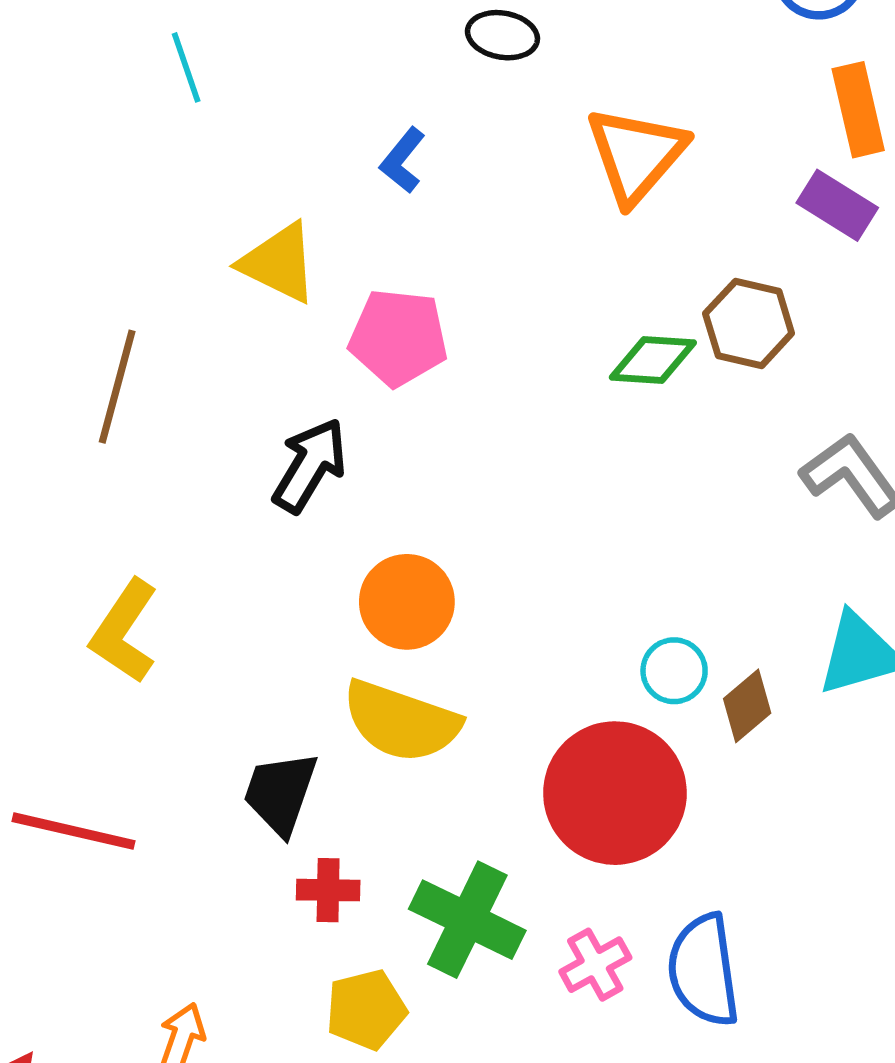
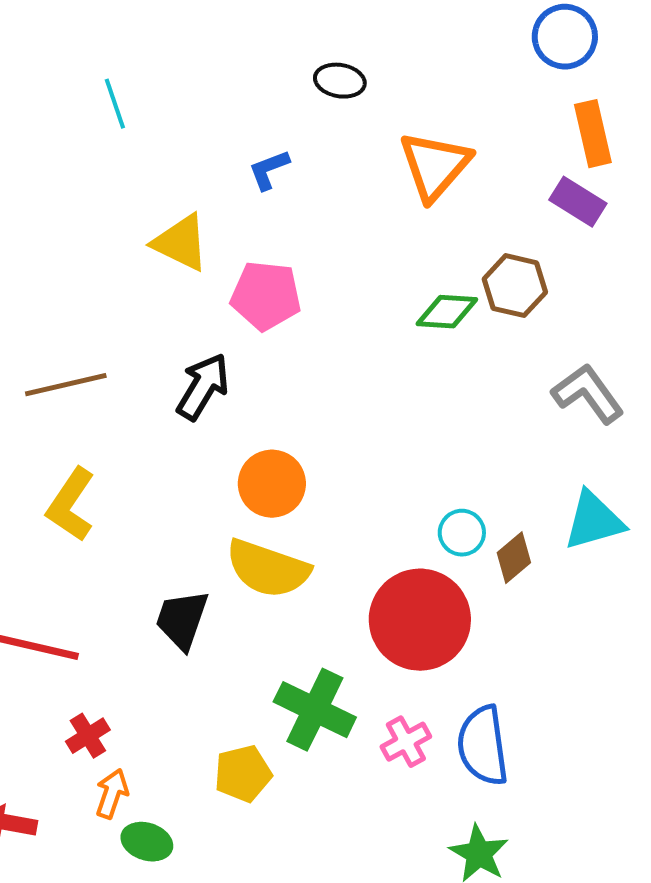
blue L-shape: (403, 160) -> (269, 170), turned 30
brown line: (117, 387) -> (66, 385), moved, turned 62
red cross: (328, 890) -> (88, 736), moved, turned -33

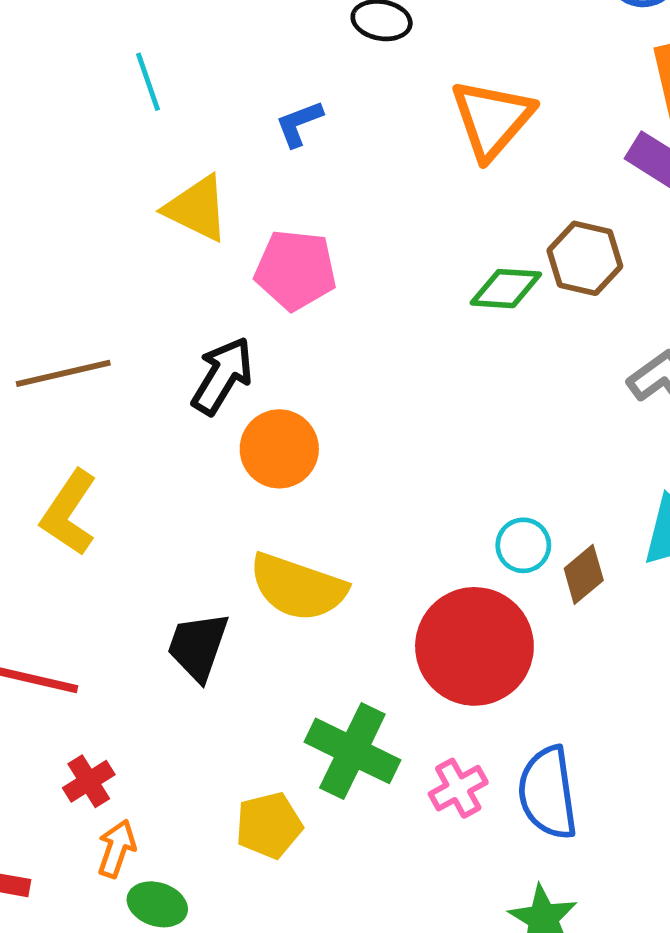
cyan line: (115, 104) -> (148, 82), moved
orange circle: (272, 484) -> (279, 449), moved

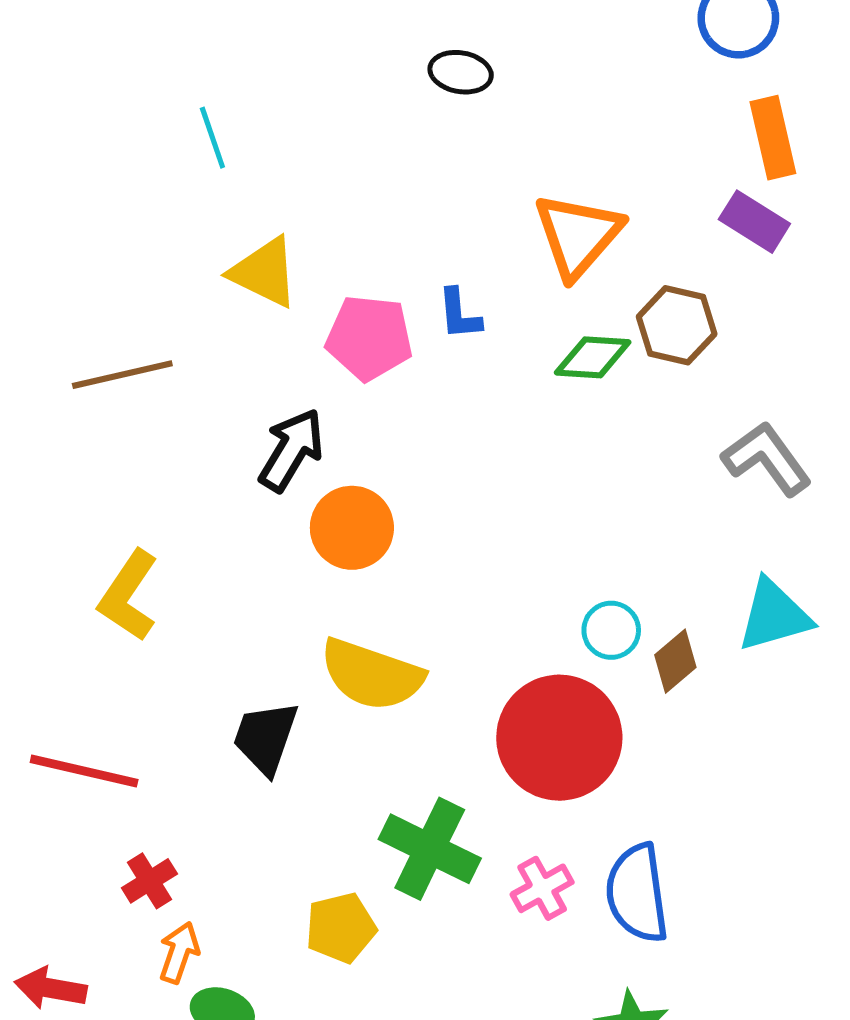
orange triangle: (492, 119) -> (578, 235), moved
blue L-shape: (299, 124) -> (459, 314), moved, turned -74
brown line: (63, 373) -> (122, 375), moved

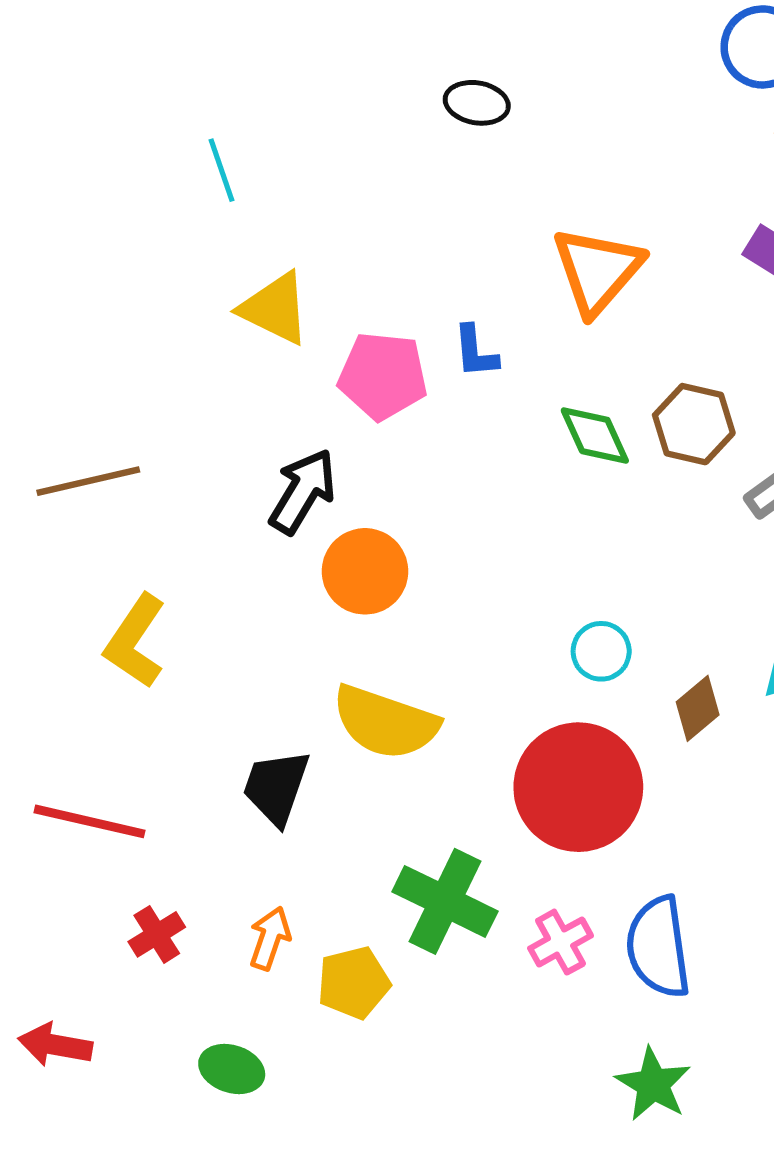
brown hexagon: (677, 325) -> (694, 424), moved
green diamond: (593, 357) -> (595, 435), moved, turned 62
brown line: (122, 375) -> (88, 481), moved
cyan circle: (611, 630) -> (601, 651), moved
orange arrow: (179, 952) -> (270, 938), moved

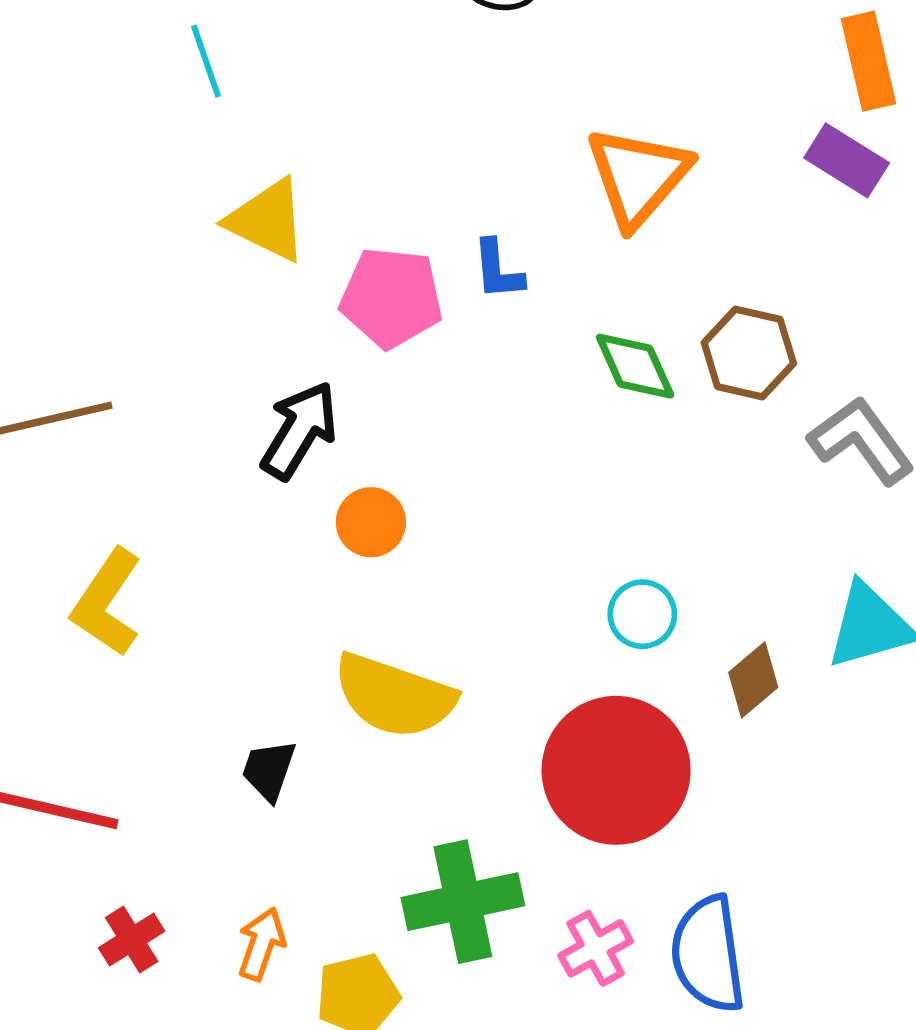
orange circle: (365, 571) -> (371, 522), size x0.7
black trapezoid: (276, 787) -> (269, 770), size x0.7
green cross: (445, 901) -> (463, 902), turned -38

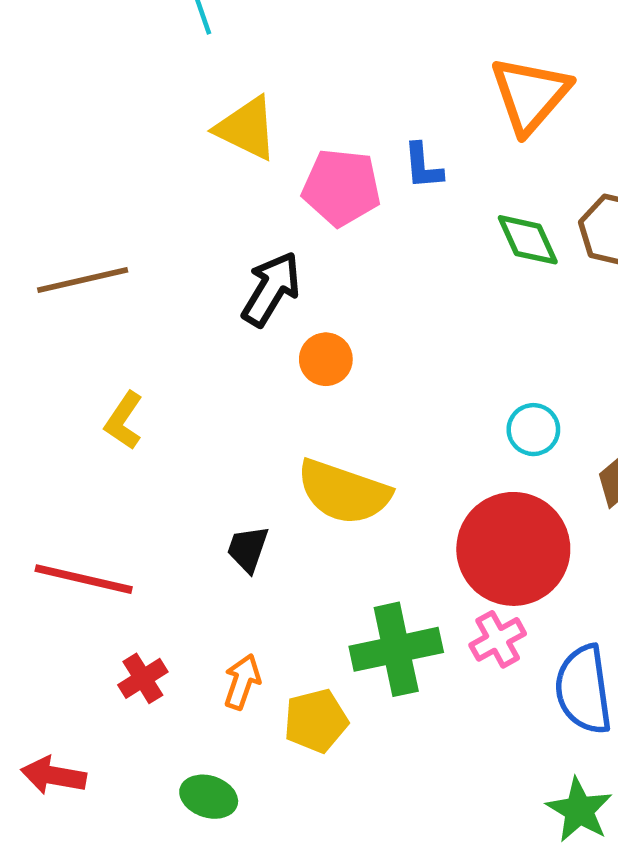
yellow L-shape: (107, 603) -> (124, 421), size x0.7
pink cross: (596, 948) -> (498, 639), moved

